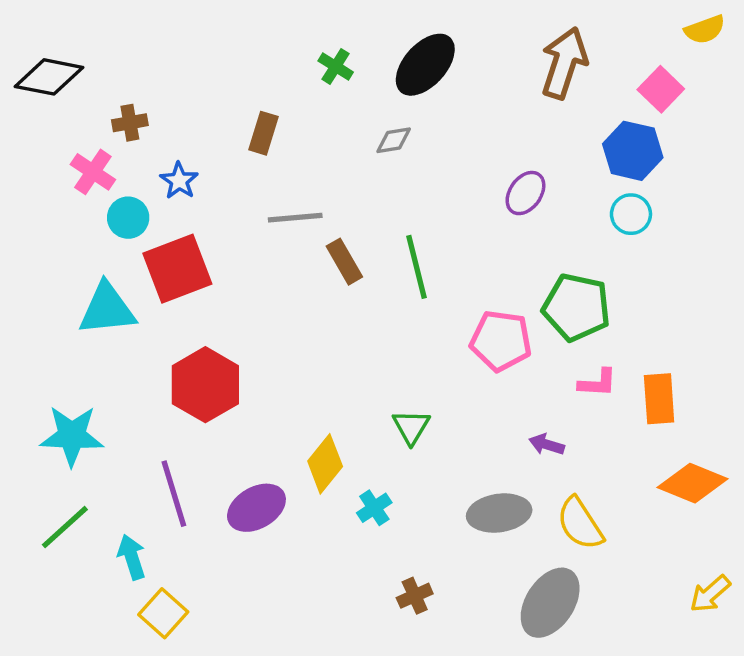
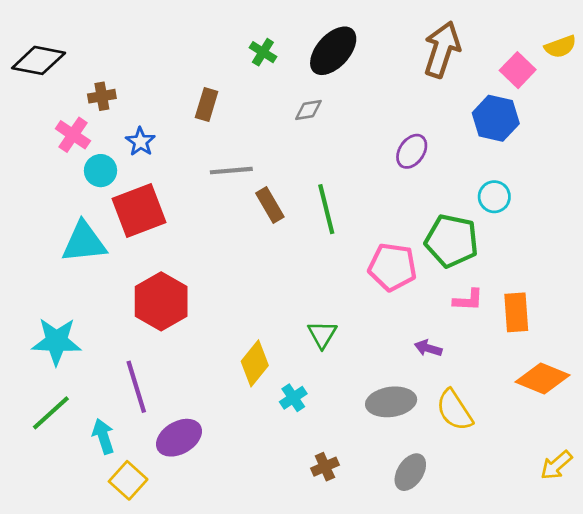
yellow semicircle: (705, 30) -> (560, 47), moved
cyan circle: (631, 214) -> (494, 197), moved
purple ellipse: (256, 508) -> (179, 438), moved
gray ellipse: (550, 603) -> (410, 472), moved, size x0.7

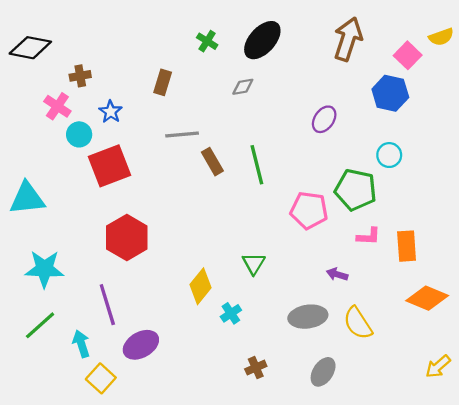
cyan triangle: (84, 242) -> (27, 198), moved

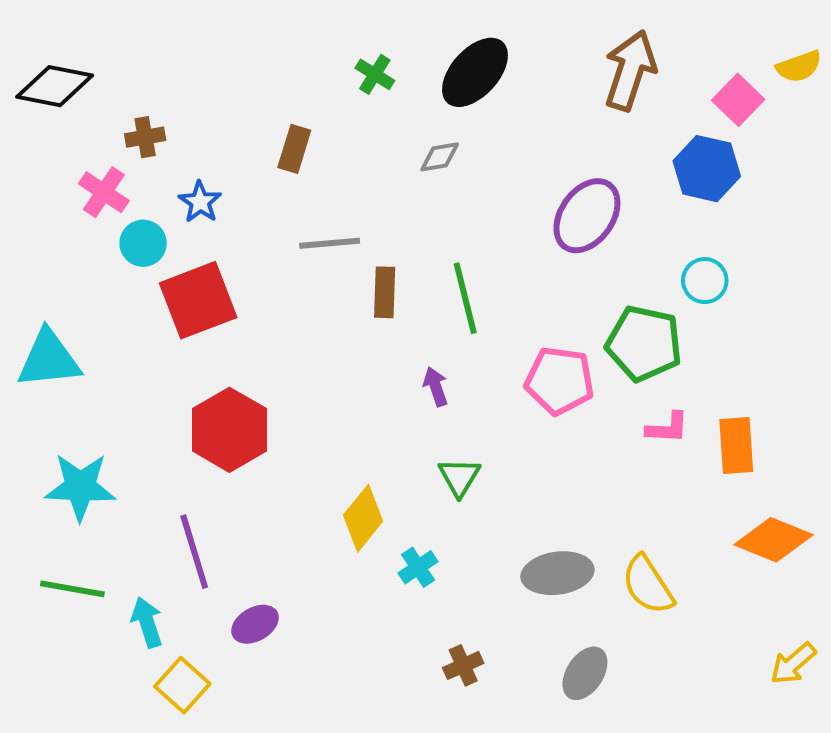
purple ellipse: (324, 119) -> (587, 216), size x1.5
brown rectangle: (212, 162) -> (385, 292), turned 32
purple arrow: (337, 274) -> (436, 387), moved, turned 54
green line: (40, 325) -> (72, 589), turned 52
purple ellipse: (141, 345) -> (255, 624), size x0.7

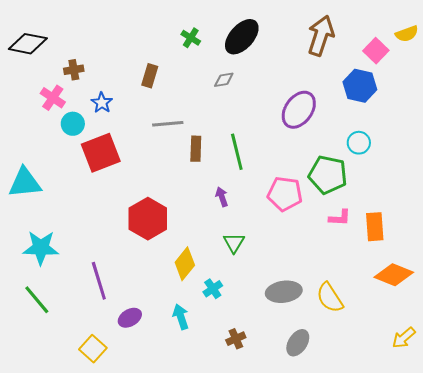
red hexagon: (229, 430) -> (148, 219), moved
green line: (72, 589) -> (37, 300), turned 40
cyan arrow: (147, 622) -> (181, 317), moved

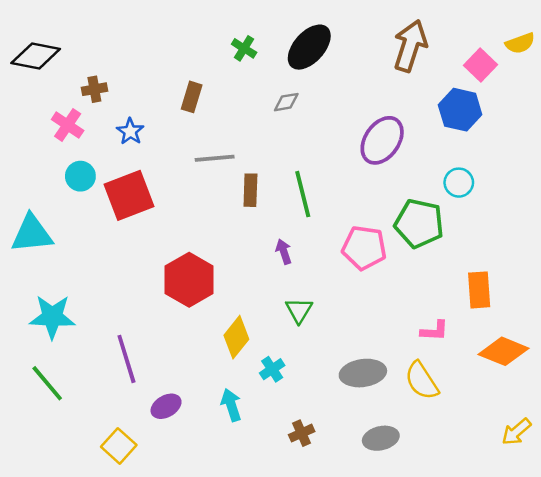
cyan circle: (73, 124) -> (80, 176), moved
pink L-shape: (340, 218) -> (434, 331), moved
gray ellipse: (298, 343) -> (381, 438), turned 44

